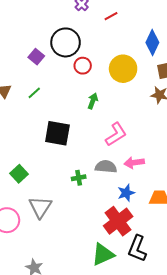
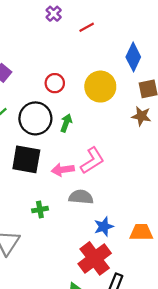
black circle: (66, 42) -> (35, 118), moved
pink arrow: (134, 163) -> (63, 170), moved
green cross: (79, 178) -> (40, 210), moved

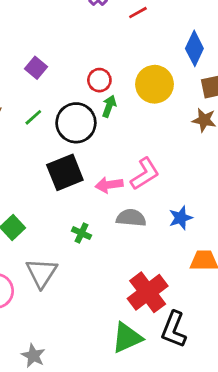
green arrow: (66, 123) -> (109, 106), moved
black square: (26, 159) -> (65, 172), turned -32
green cross: (40, 210) -> (81, 233), turned 35
blue star: (104, 227) -> (181, 218), moved

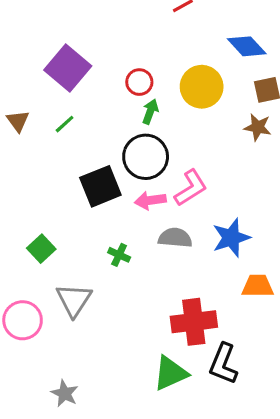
blue diamond: (194, 48) -> (247, 46), turned -68
purple square: (36, 68) -> (68, 68), size x1.8
black circle: (76, 123) -> (146, 157), moved
blue star: (181, 218) -> (231, 238), size x1.4
red cross: (148, 292) -> (194, 322), turned 30

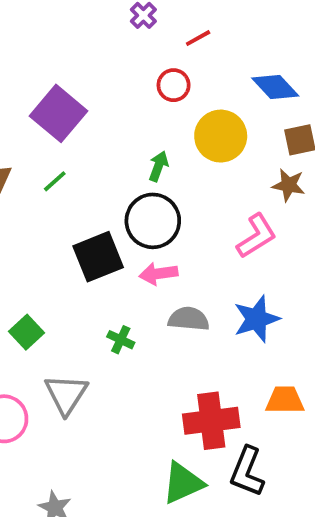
red circle: (139, 82) -> (174, 85), moved
pink L-shape: (191, 188) -> (256, 236), moved
orange trapezoid: (258, 286) -> (285, 400), moved

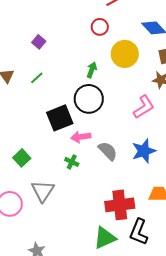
purple square: (59, 113) -> (39, 42), size x0.5
pink arrow: (158, 274) -> (81, 137), moved
gray semicircle: (189, 319) -> (108, 151), turned 40

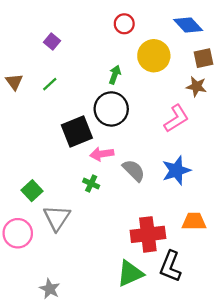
green square: (22, 158) -> (32, 191), moved

